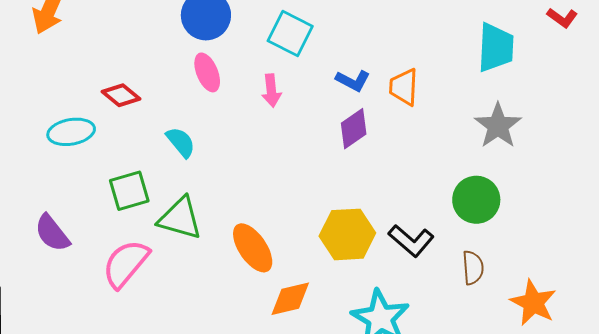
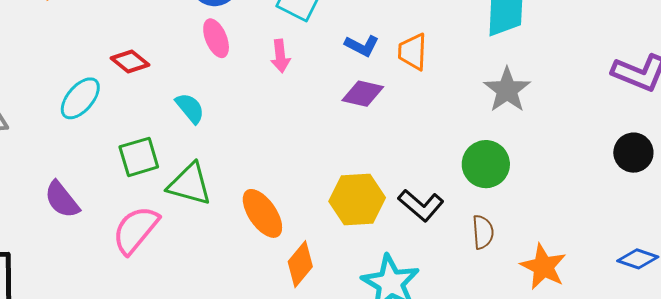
purple diamond: (354, 129) -> (363, 94), turned 48
cyan ellipse: (71, 132) -> (80, 98), turned -39
orange diamond: (290, 299) -> (300, 264), turned -36

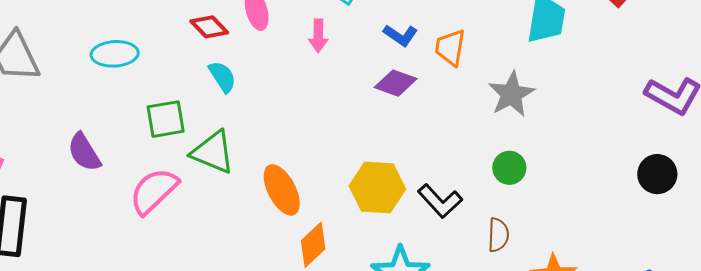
red diamond: (130, 61) -> (209, 27), moved
gray star: (507, 90) -> (511, 94), moved
cyan ellipse: (80, 98) -> (115, 54), turned 39
green circle: (486, 164) -> (509, 168), size x0.7

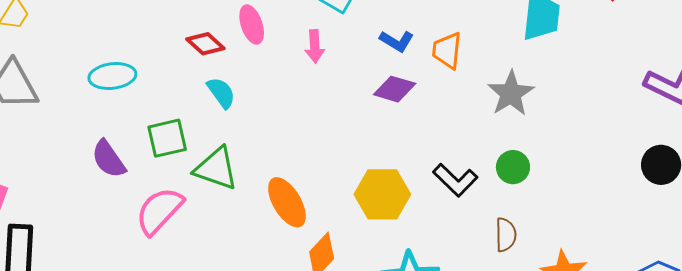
purple semicircle: (84, 152) -> (109, 159), moved
black L-shape: (440, 201) -> (455, 180), moved

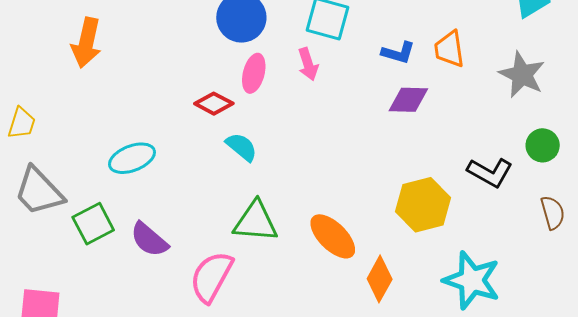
pink ellipse: (252, 25) -> (254, 73), turned 48
pink arrow: (315, 46) -> (308, 64), moved
green square: (167, 138) -> (93, 224), moved

